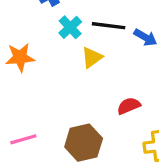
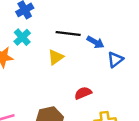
cyan cross: (70, 27) -> (22, 37), moved

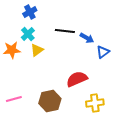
yellow triangle: (56, 57) -> (37, 50), moved
red semicircle: (83, 93) -> (77, 79), size x1.5

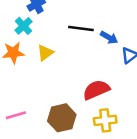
cyan cross: (28, 34) -> (24, 26), moved
yellow cross: (95, 103) -> (105, 120), moved

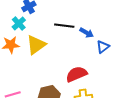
yellow triangle: (45, 53) -> (36, 45), size x1.5

